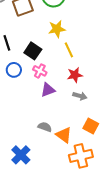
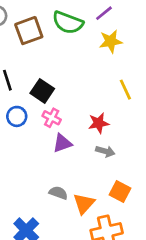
yellow star: (57, 29) -> (111, 41), moved
yellow line: (69, 50) -> (125, 90), moved
orange triangle: (64, 135) -> (84, 204), turned 36

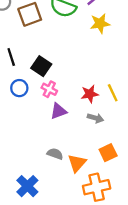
yellow line: (125, 90) -> (113, 93), moved
orange square: (120, 191) -> (108, 153), turned 36

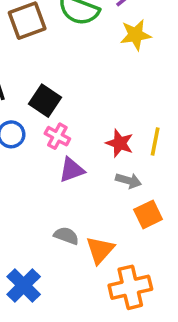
yellow line: (113, 93) -> (155, 141), turned 36
red star: (90, 94) -> (120, 143), turned 30
orange square: (108, 153) -> (148, 214), moved

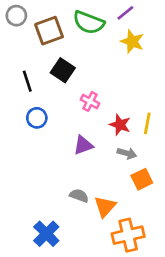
yellow star: (136, 35) -> (132, 42), turned 30
black square: (45, 101) -> (63, 70), moved
pink cross: (57, 136) -> (90, 102), moved

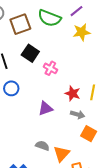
yellow star: (132, 42) -> (82, 32), turned -30
pink cross: (90, 102) -> (50, 68), moved
orange square: (142, 179) -> (89, 134), turned -35

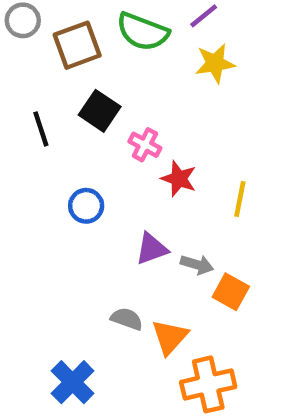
blue circle: (11, 88) -> (86, 206), moved
red star: (73, 93) -> (179, 179), moved
purple triangle: (45, 108) -> (152, 249), moved
gray arrow: (78, 115) -> (197, 265), moved

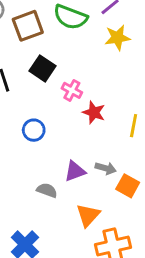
purple triangle: (152, 249) -> (75, 171), moved
gray semicircle: (127, 319) -> (47, 190), moved

